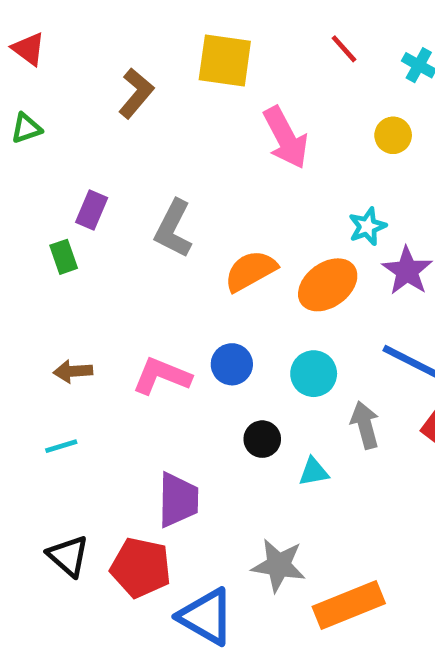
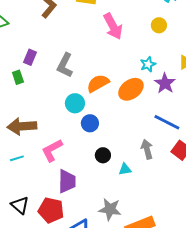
brown arrow: (73, 371) -> (22, 126), size x1.8
cyan circle: (314, 374) -> (75, 103), moved
pink L-shape: (162, 376) -> (52, 150), moved, turned -50

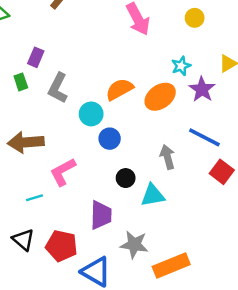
gray L-shape: (65, 65) -> (58, 88), moved
gray arrow: (147, 149) -> (167, 157), moved
cyan line: (17, 158) -> (34, 198), moved
cyan triangle: (125, 169) -> (153, 195), size x1.5
purple trapezoid: (67, 181) -> (101, 215), moved

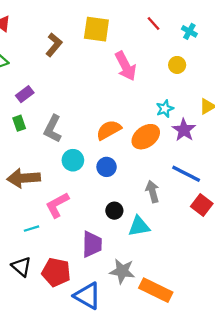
purple rectangle: (36, 57) -> (25, 94), moved, turned 30
cyan circle: (91, 114) -> (73, 160), moved
blue circle: (110, 139) -> (107, 167), moved
orange rectangle: (171, 266) -> (156, 290), turned 48

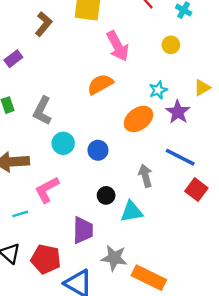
purple rectangle: (25, 94) -> (13, 59), moved
orange semicircle: (109, 130) -> (100, 84), moved

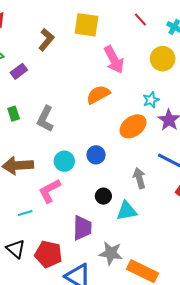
yellow circle: (171, 45) -> (163, 59), size x1.5
cyan circle: (63, 143) -> (64, 161), moved

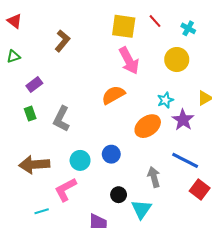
yellow square: (86, 25) -> (124, 26), moved
purple rectangle: (19, 71) -> (34, 84), moved
cyan triangle: (127, 211) -> (141, 209), turned -45

